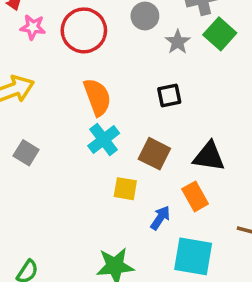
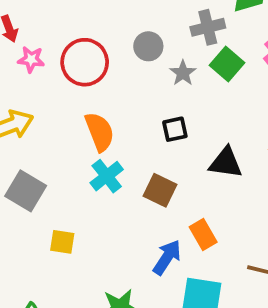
gray square: (26, 153) -> (26, 191), size x1.5
black triangle: (209, 156) -> (226, 163), moved
yellow square: (125, 189) -> (62, 242), moved
blue arrow: (160, 218) -> (167, 257), size x1.4

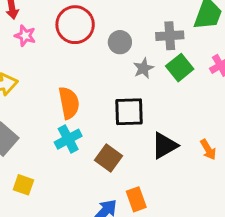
red circle: (85, 62) -> (75, 25), moved
black square: (175, 129) -> (129, 112), size x1.5
black triangle: (226, 163) -> (164, 146), turned -48

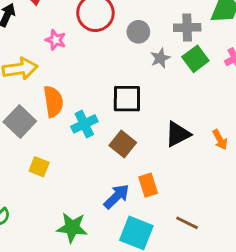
pink star: (25, 36) -> (56, 40), moved
orange semicircle: (69, 103) -> (53, 102), moved
black square: (129, 112) -> (127, 99), moved

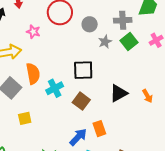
yellow square: (39, 167) -> (25, 118), turned -32

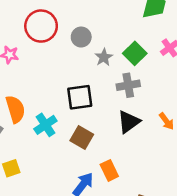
gray cross: (123, 20) -> (128, 85), moved

